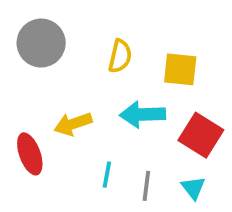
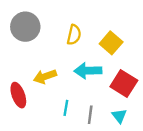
yellow square: (180, 69) -> (111, 43), turned 35

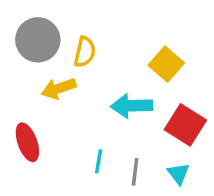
yellow semicircle: (74, 35) -> (85, 52), moved
yellow arrow: (45, 77) -> (59, 88), moved

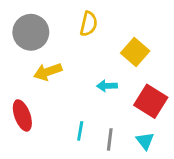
yellow semicircle: (85, 52) -> (89, 24), moved
cyan arrow: (132, 106) -> (107, 86), size x0.6

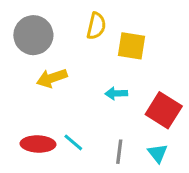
yellow square: (135, 52) -> (132, 46), moved, turned -32
red ellipse: (22, 115) -> (38, 144), moved, turned -68
cyan line: (80, 131) -> (73, 142), moved, turned -60

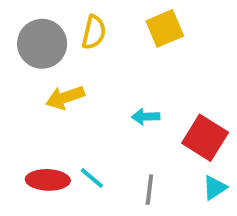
yellow semicircle: (96, 26) -> (94, 32), moved
yellow square: (132, 46) -> (165, 28), moved, turned -32
cyan triangle: (158, 153) -> (215, 188), moved, turned 35

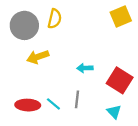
yellow square: (165, 28) -> (121, 16), moved
cyan triangle: (215, 188) -> (114, 112), moved, turned -40
gray line: (149, 190) -> (77, 99), moved

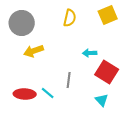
yellow semicircle: (55, 19) -> (70, 18), moved
cyan arrow: (85, 68) -> (90, 53), moved
gray line: (77, 99) -> (69, 80), moved

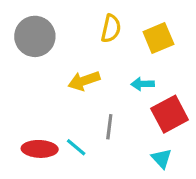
yellow square: (108, 15) -> (158, 38), moved
yellow arrow: (34, 51) -> (84, 81), moved
red square: (107, 72) -> (170, 114), turned 30

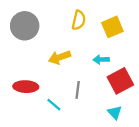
red ellipse: (40, 149) -> (26, 87), moved

